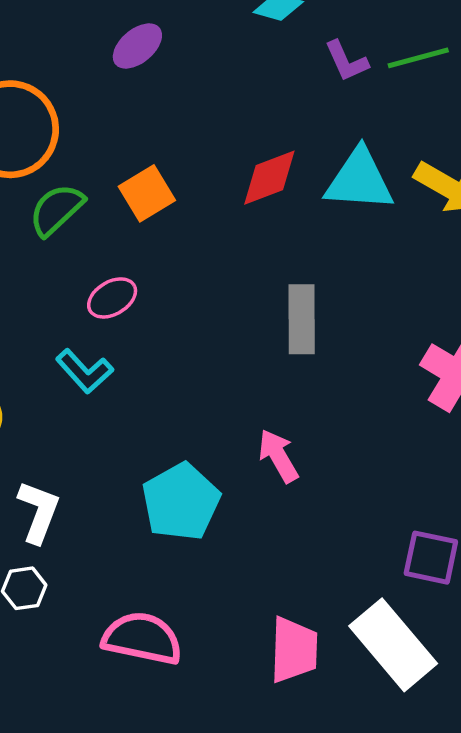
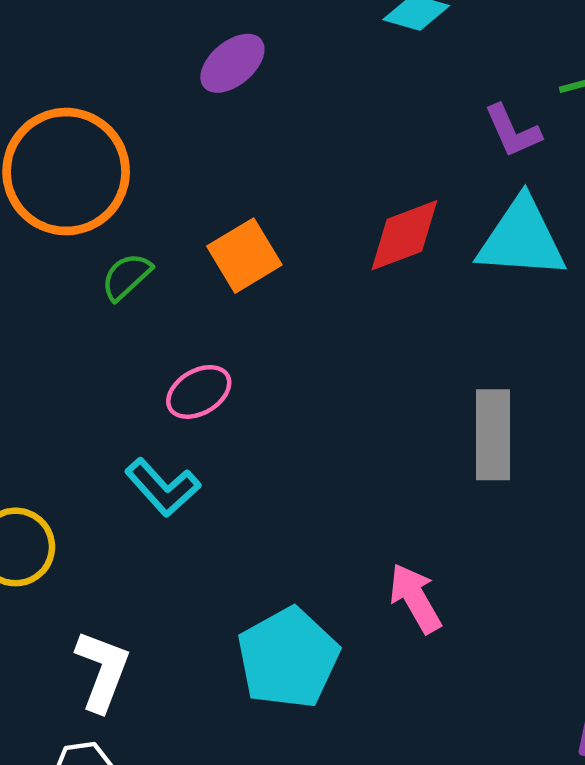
purple L-shape: (346, 61) -> (513, 131), moved
green semicircle: (56, 210) -> (126, 277), size x0.7
gray rectangle: (302, 319) -> (493, 435), moved

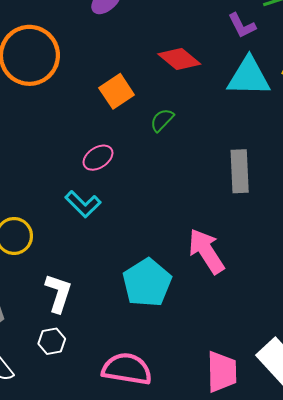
red diamond: (404, 235) -> (179, 59), moved, turned 63
green semicircle: (126, 277) -> (162, 120), moved
pink arrow: (415, 598) -> (206, 251), size x1.4

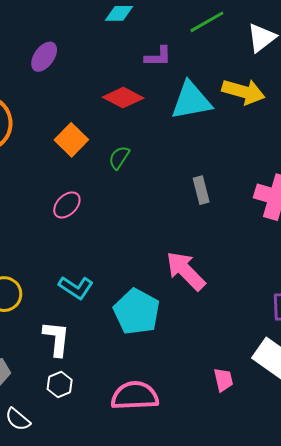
purple L-shape: (242, 26) -> (158, 57), moved, turned -52
gray rectangle: (240, 171) -> (201, 190), size x0.7
cyan L-shape: (83, 204) -> (76, 287), moved
pink trapezoid: (222, 372) -> (223, 380), size x0.6

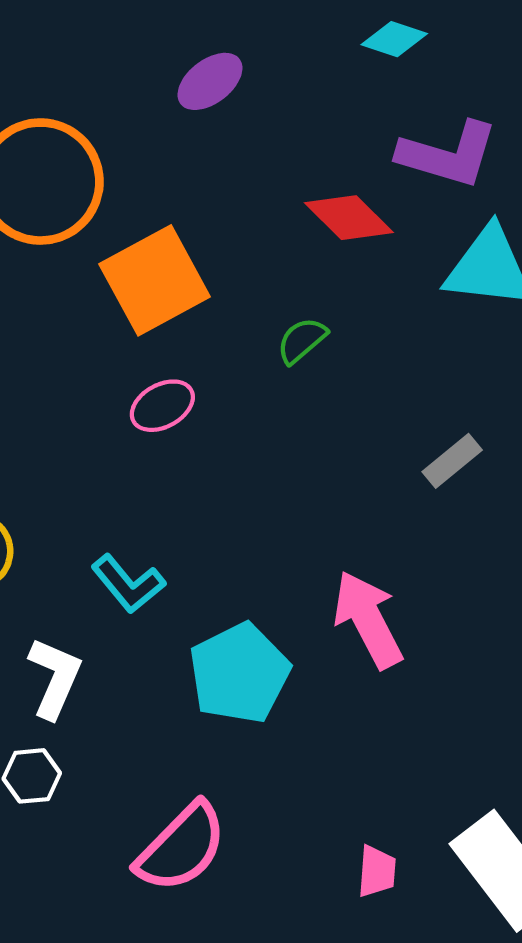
purple L-shape: (158, 57) -> (448, 154), size x1.6
orange square: (71, 140) -> (155, 280), moved, size x1.5
gray rectangle: (201, 190) -> (452, 461), turned 48
pink semicircle: (135, 396) -> (181, 847), turned 120

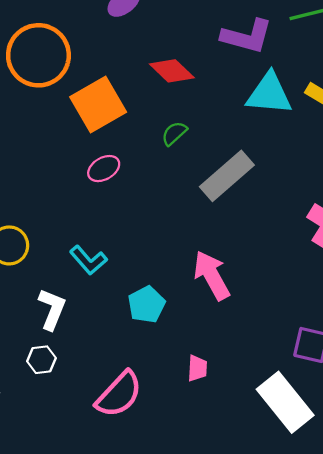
red diamond: (349, 218) -> (172, 71), moved
gray rectangle: (452, 461) -> (227, 176), moved, size x1.8
cyan pentagon: (239, 673) -> (146, 305), size x0.7
pink trapezoid: (377, 871) -> (197, 368), moved

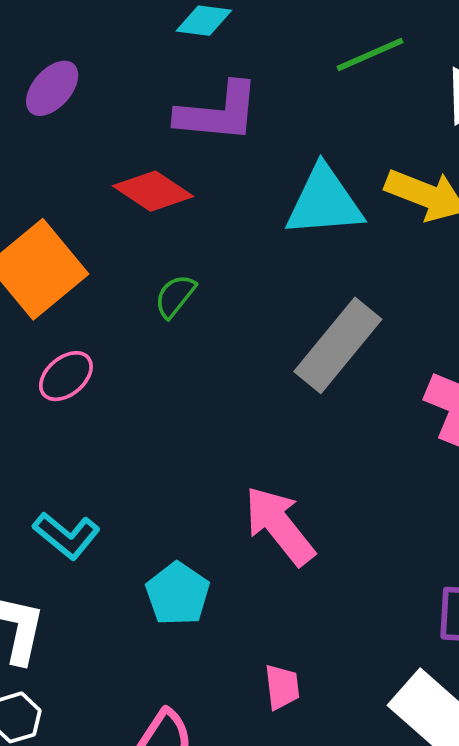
purple L-shape: (247, 36) -> (218, 112), moved
gray rectangle: (227, 176) -> (338, 345), moved

